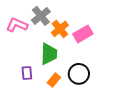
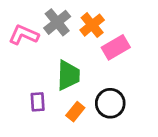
orange cross: (60, 29) -> (92, 25), moved

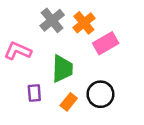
pink L-shape: (24, 35) -> (18, 51), moved

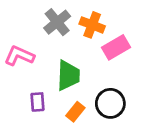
orange cross: (84, 23) -> (92, 25), turned -30

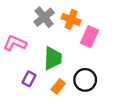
pink rectangle: (116, 47) -> (89, 37), turned -36
purple rectangle: (37, 102) -> (29, 79), turned 32

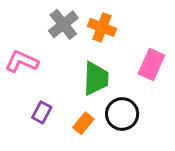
pink rectangle: (89, 37) -> (151, 65), moved
green trapezoid: (53, 58) -> (96, 78), moved

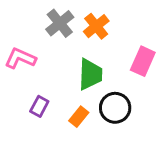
orange cross: (102, 27) -> (96, 26), turned 30

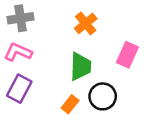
gray cross: (60, 23) -> (21, 18), moved, turned 30
purple rectangle: (39, 106) -> (19, 89), moved, size x1.5

